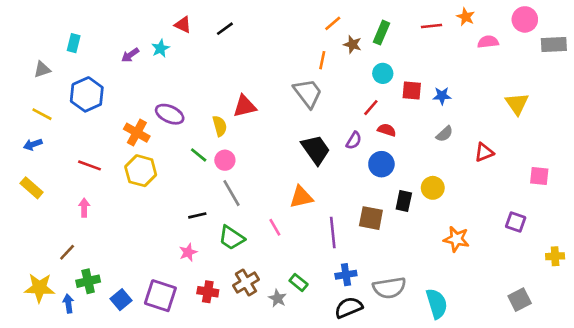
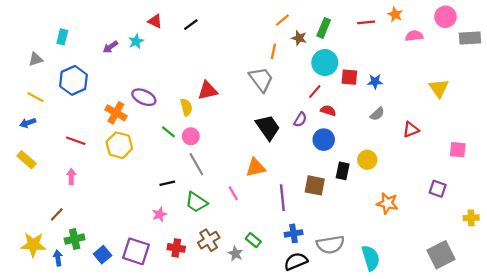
cyan circle: (383, 73) -> (325, 63), size x1.5
gray square: (520, 300) -> (441, 255), size x1.4

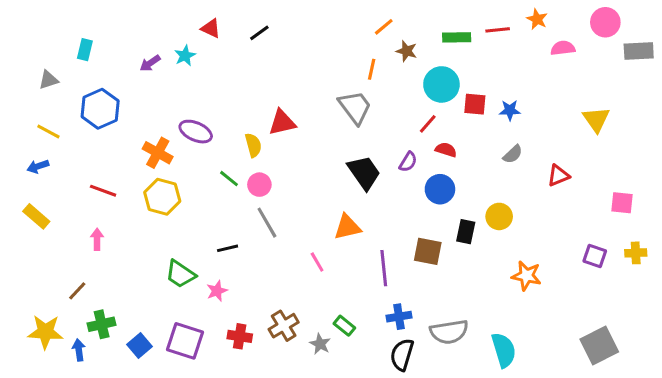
green rectangle: (324, 28) -> (457, 37), moved, turned 66
green trapezoid: (196, 202) -> (180, 274), moved
yellow cross: (471, 218) -> (636, 253), moved
black semicircle: (296, 261) -> (402, 355), turned -50

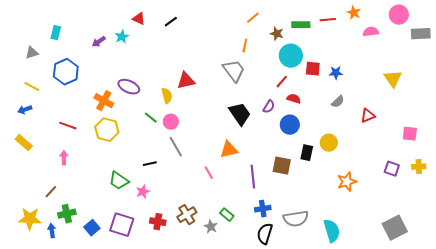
brown star: (407, 51) -> (277, 34), moved
orange star: (526, 276) -> (347, 182), turned -30

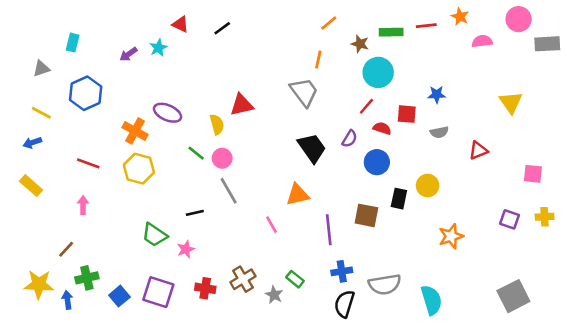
red square: (313, 69) -> (407, 114), moved
gray semicircle: (338, 102) -> (439, 132), turned 32

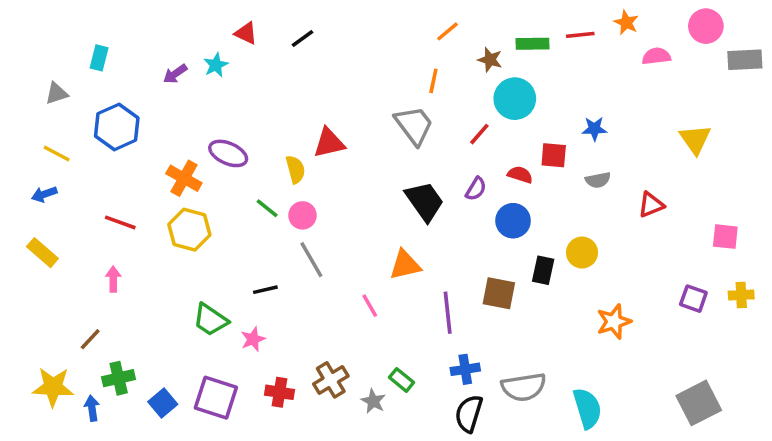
red line: (366, 106) -> (479, 134), moved

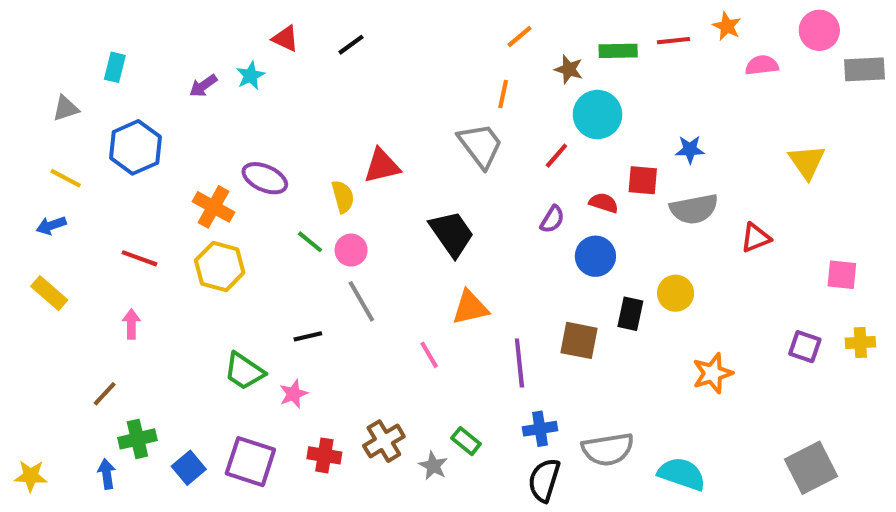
gray semicircle: (598, 180) -> (694, 209), size x1.6
black trapezoid: (425, 201) -> (452, 234), moved
yellow star: (53, 387) -> (31, 476), moved, size x0.7
cyan semicircle: (587, 408) -> (682, 474), turned -54

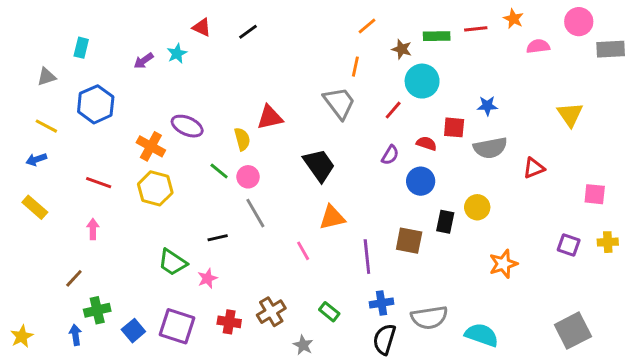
gray star: (433, 466) -> (303, 345), moved
yellow star: (31, 476) -> (22, 336), turned -30

